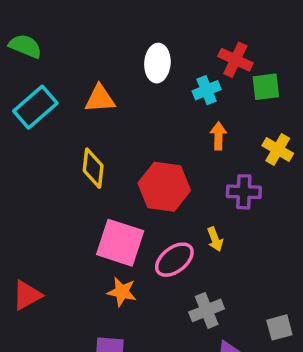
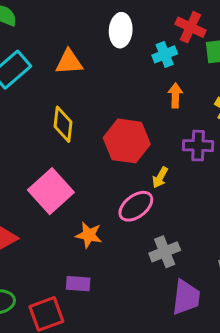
yellow arrow: (215, 239) -> (160, 177), moved, turned 50
pink square: (120, 243) -> (51, 191), moved, turned 30

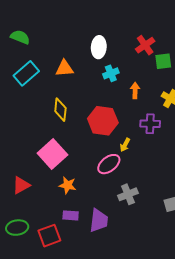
red cross: (190, 27) -> (145, 45), turned 30
cyan cross: (165, 54) -> (111, 73), moved
orange star: (89, 235) -> (68, 185), moved
purple trapezoid: (186, 297) -> (99, 220), moved

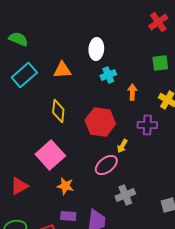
red cross: (145, 45) -> (158, 22), moved

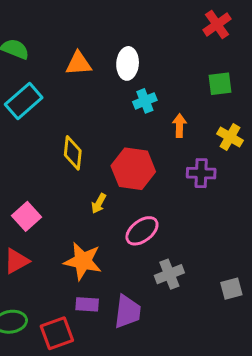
orange triangle: (62, 70) -> (78, 63), moved
yellow arrow: (122, 146) -> (99, 203), moved
pink square: (50, 155) -> (27, 216), moved, size x0.7
orange star: (65, 186) -> (83, 261), size x1.5

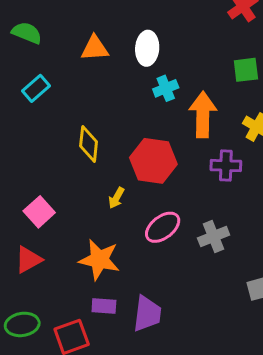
cyan rectangle: (24, 101) -> (36, 88), size x0.7
orange arrow: (179, 125) -> (203, 115), size x1.8
gray cross: (169, 274) -> (214, 236), moved

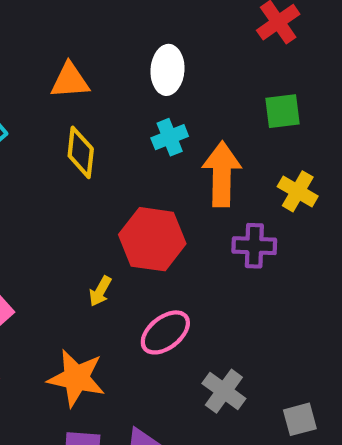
white ellipse: (147, 48) -> (167, 70), moved
yellow diamond: (89, 144) -> (81, 152), moved
gray cross: (214, 236) -> (224, 391), moved, turned -32

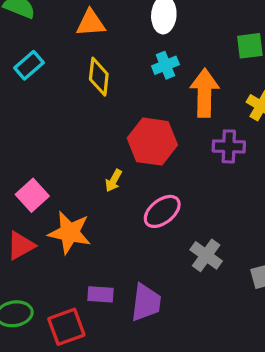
orange star: (76, 378) -> (70, 233), moved

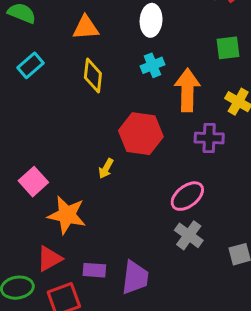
pink ellipse: (162, 211) -> (187, 196), moved
red triangle: (21, 246) -> (49, 259), moved

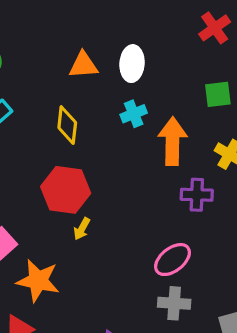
orange triangle: (86, 28) -> (83, 65), moved
red hexagon: (141, 134) -> (66, 190), moved
gray cross: (189, 235) -> (174, 303), turned -32

